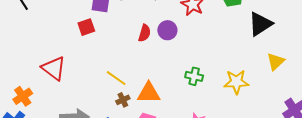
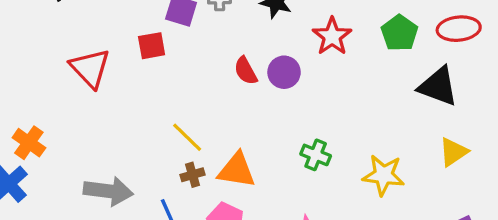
black triangle: (260, 24) -> (438, 86), turned 44
red semicircle: (145, 33) -> (246, 71), turned 126
red triangle: (54, 68) -> (90, 68), moved
orange cross: (23, 96) -> (29, 143), turned -30

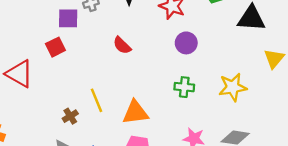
purple circle: (284, 72) -> (186, 43), moved
yellow line: (187, 137) -> (96, 100), turned 40
brown cross: (192, 175) -> (70, 116), moved

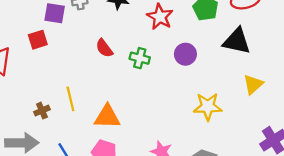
purple circle: (186, 43) -> (185, 54), moved
green cross: (184, 87) -> (140, 58), moved

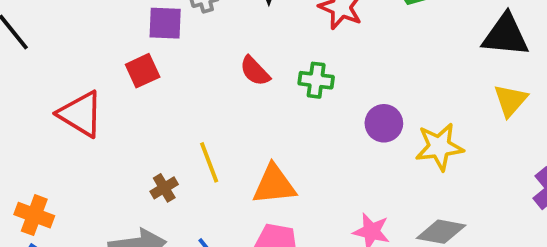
black triangle: (237, 41) -> (506, 35), moved
purple circle: (185, 54) -> (384, 123), moved

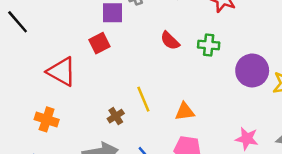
purple circle: (384, 123) -> (252, 70), size x1.4
orange triangle: (274, 185) -> (185, 112), size x0.7
orange cross: (34, 215) -> (47, 119), moved

